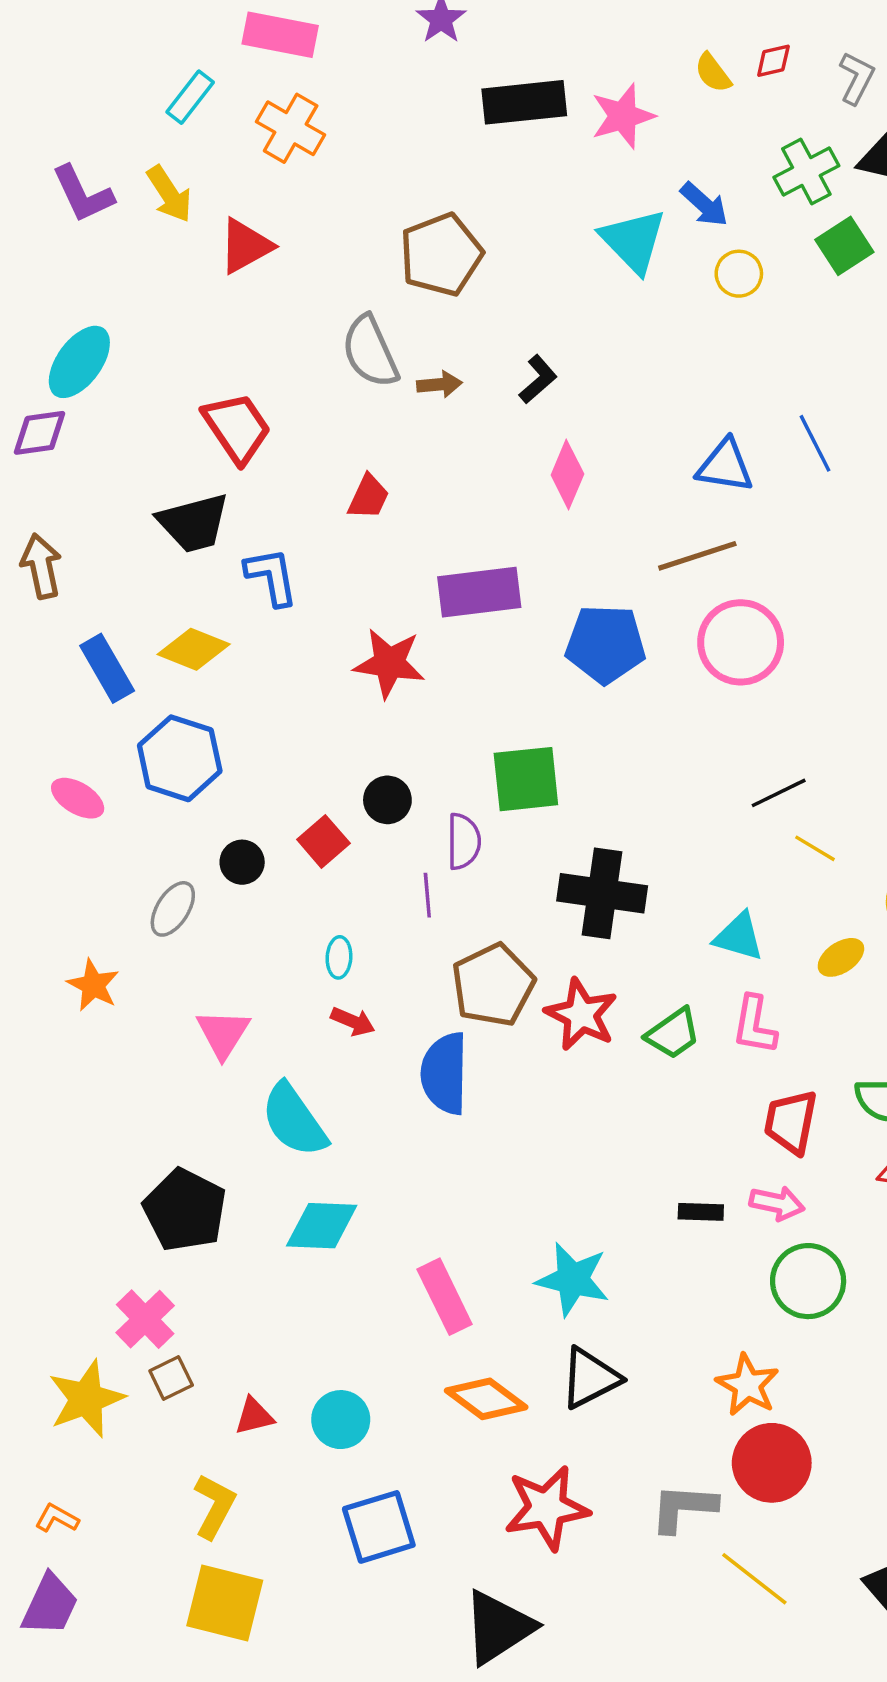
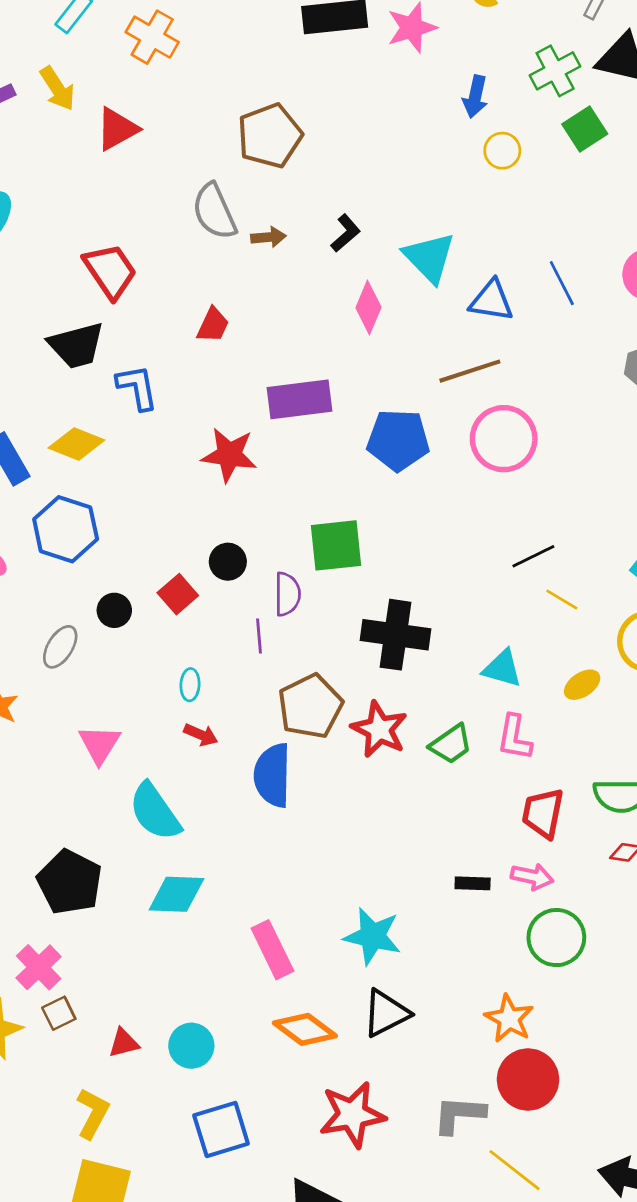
blue arrow: (704, 204) -> (475, 97), turned 60
cyan triangle: (633, 241) -> (429, 257), moved

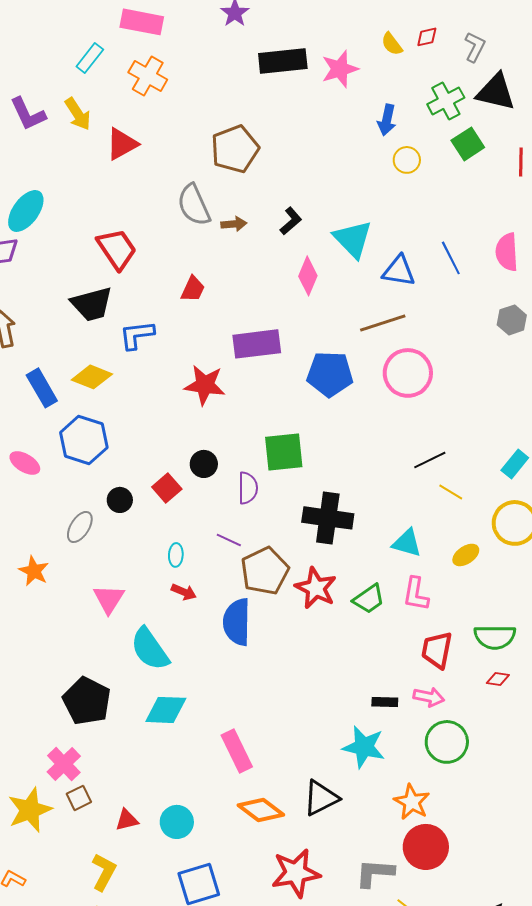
blue L-shape: (137, 387) -> (137, 335), turned -87
purple line: (259, 636) -> (229, 540), moved, turned -60
cyan star: (373, 936) -> (364, 747), moved

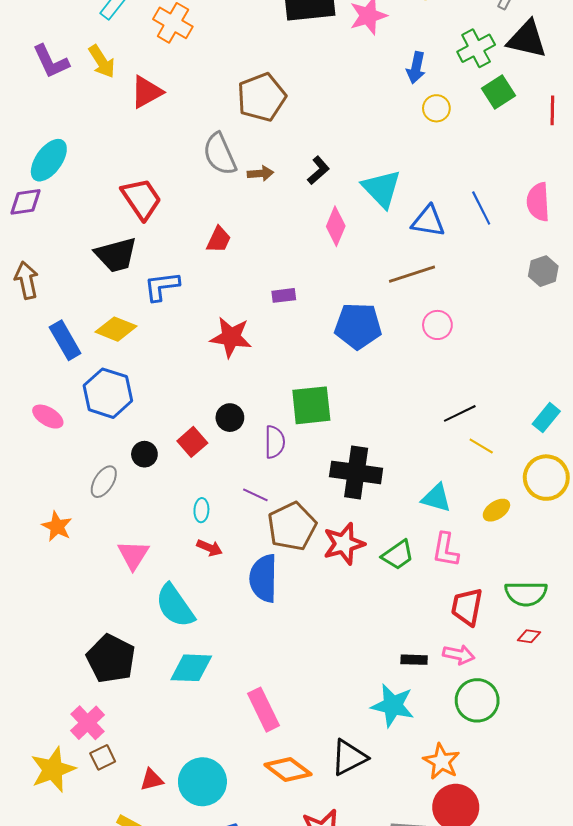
purple rectangle: (257, 344) -> (284, 295), size x0.5
pink circle: (408, 373) -> (437, 325), size x0.6
red star: (316, 588) -> (344, 544), turned 30
cyan circle: (177, 822) -> (202, 782), size x1.4

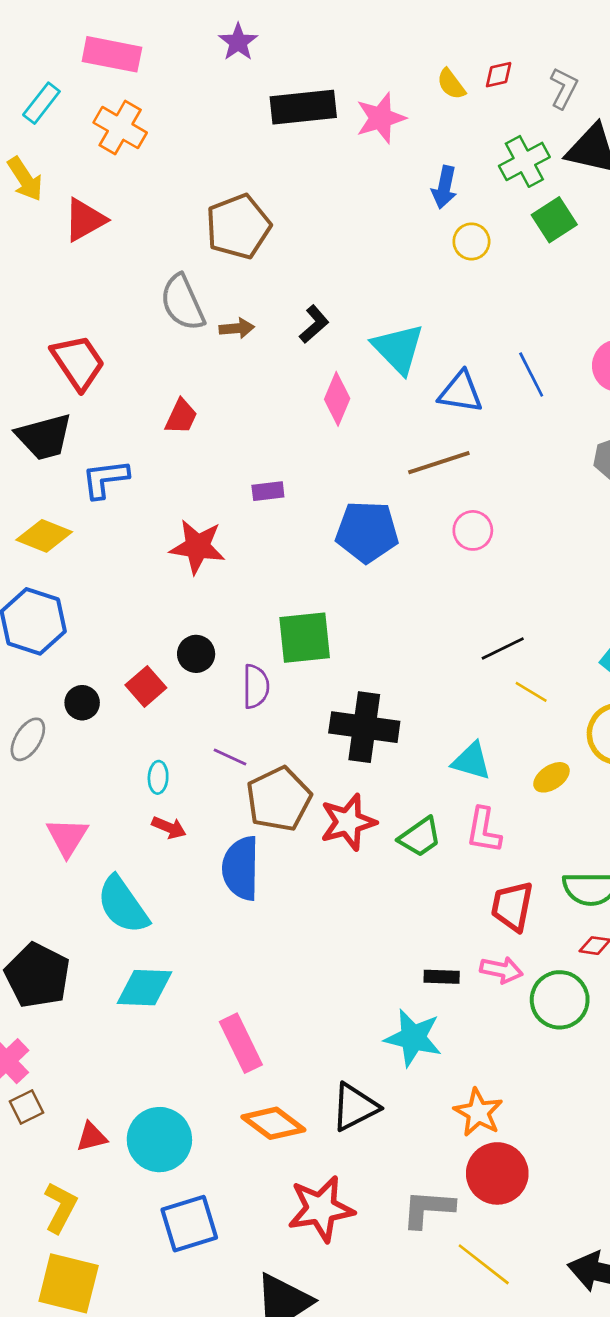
green circle: (477, 700) -> (560, 1000), moved

